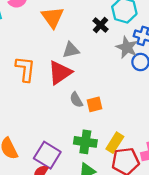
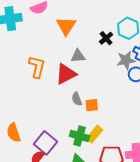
gray star: (127, 47) -> (126, 60), turned 30
yellow rectangle: (115, 143) -> (95, 134), moved

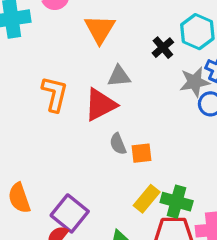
green cross: (80, 136) -> (177, 202), moved

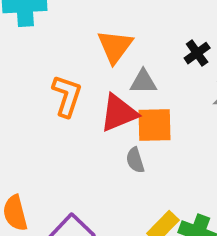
orange triangle: (100, 29) -> (115, 46), moved
orange square: (142, 153) -> (155, 125), moved, size x1.5

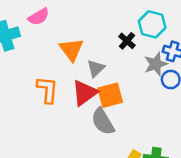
gray triangle: (143, 82) -> (96, 68), turned -30
gray semicircle: (135, 160) -> (103, 122), size x1.6

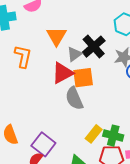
black cross: (127, 41) -> (94, 47), moved, size x1.6
orange L-shape: (47, 90) -> (23, 56), moved

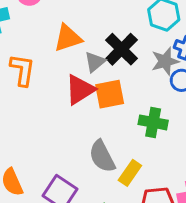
orange triangle: (56, 36) -> (68, 38), turned 45
gray semicircle: (74, 98) -> (102, 156), moved
green cross: (113, 136) -> (153, 122), moved

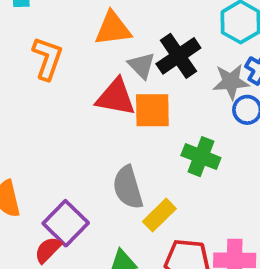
gray triangle: (95, 62) -> (142, 66), turned -45
red triangle: (80, 90) -> (116, 97), turned 32

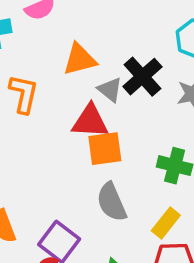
orange square: (152, 110) -> (105, 149), moved
yellow rectangle: (159, 215) -> (166, 223), moved

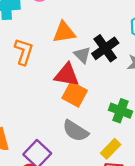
orange square: (105, 149) -> (75, 94), turned 30
gray semicircle: (112, 202) -> (75, 131), turned -40

